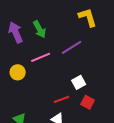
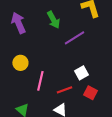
green arrow: (40, 29) -> (53, 20), moved
pink line: (41, 57) -> (40, 81), moved, turned -54

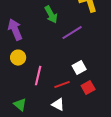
purple arrow: (18, 23) -> (15, 30), moved
red square: (90, 93) -> (88, 88), turned 32

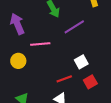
yellow circle: (18, 58) -> (18, 61), moved
pink line: (38, 76) -> (40, 44), moved, turned 72

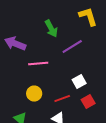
purple arrow: (17, 24) -> (15, 44), turned -45
yellow circle: (18, 61) -> (34, 94), moved

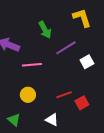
white square: (79, 82) -> (87, 62), moved
red line: (62, 99) -> (64, 95), moved

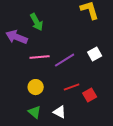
green arrow: (45, 30) -> (37, 22), moved
purple line: (66, 48) -> (65, 60), moved
green triangle: (14, 120) -> (35, 112), moved

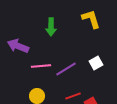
green arrow: (37, 22) -> (51, 27), moved, turned 30

